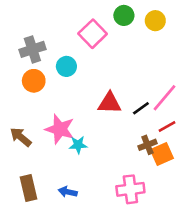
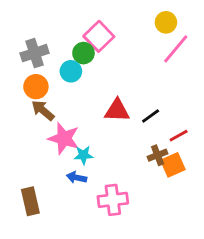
green circle: (124, 15) -> (83, 53), moved
pink line: (164, 98) -> (176, 49), moved
brown arrow: (21, 137) -> (43, 110), moved
pink cross: (130, 189) -> (113, 200), moved
blue arrow: (68, 192) -> (76, 178), moved

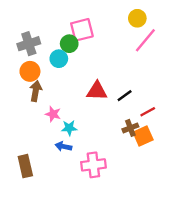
pink square: (99, 36) -> (82, 30), turned 30
brown arrow: (43, 110) -> (36, 91), turned 60
pink star: (64, 138) -> (53, 114), size x0.6

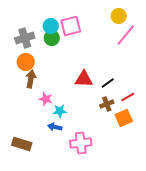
green circle: (69, 44) -> (52, 38), moved
cyan circle: (59, 59) -> (51, 26), moved
brown cross: (130, 128) -> (107, 104), moved
brown rectangle: (25, 166) -> (22, 144), turned -60

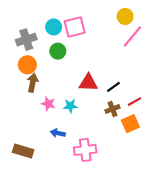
green circle: (52, 38) -> (58, 51), moved
cyan star: (60, 111) -> (70, 106), moved

